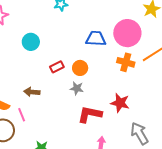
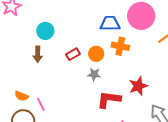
orange cross: (126, 62) -> (120, 46), moved
brown arrow: (32, 92) -> (38, 54), moved, turned -91
red star: (120, 103) -> (138, 86), turned -30

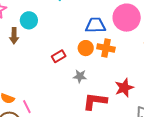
cyan circle: (45, 31) -> (29, 20), moved
brown arrow: (38, 54) -> (14, 36), moved
orange circle: (96, 54) -> (86, 48), moved

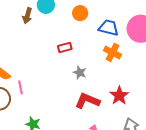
orange circle: (86, 48) -> (80, 13), moved
red star: (124, 88) -> (119, 96), turned -30

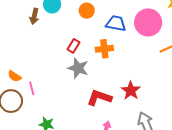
red rectangle: (65, 47) -> (73, 46), turned -40
orange cross: (113, 52) -> (104, 49), moved, turned -30
gray star: (80, 73) -> (78, 68), moved, size x1.5

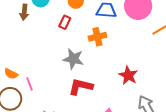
red rectangle: (73, 46) -> (65, 22), moved
red L-shape: (99, 98) -> (81, 87), moved

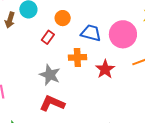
red star: (128, 75) -> (105, 69), moved

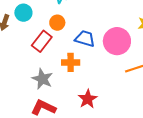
red rectangle: (48, 37) -> (42, 41), size x1.5
red star: (105, 69) -> (88, 99), moved

